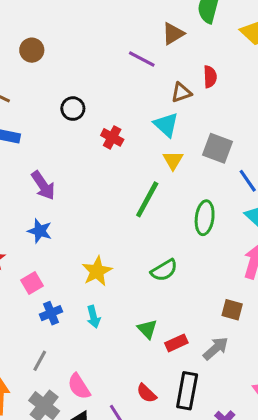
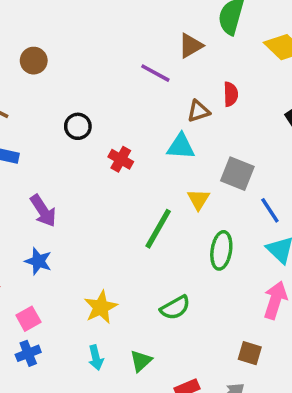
cyan triangle: (166, 125) -> (181, 146), turned -40
yellow triangle: (173, 160) -> (199, 199), moved
blue cross: (51, 313) -> (28, 353), moved
green triangle: (147, 329) -> (141, 361), moved, turned 30

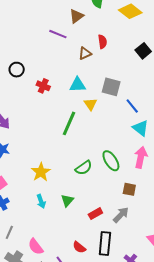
cyan triangle: (181, 146) -> (77, 85), moved
green ellipse: (221, 250) -> (111, 161), moved, turned -35

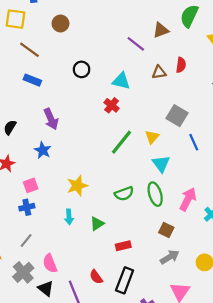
cyan triangle: (77, 85) -> (121, 81), moved
red cross: (43, 86) -> (112, 105), moved
yellow triangle: (90, 104) -> (152, 137), moved
cyan triangle: (140, 128) -> (161, 164), moved
gray arrow: (121, 215) -> (170, 257), moved

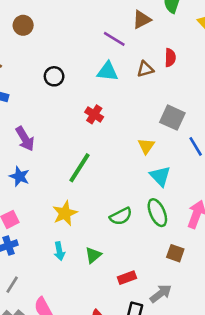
cyan triangle: (121, 81) -> (108, 71), moved
green line: (121, 142) -> (79, 168), moved
gray arrow: (170, 257) -> (161, 293), moved

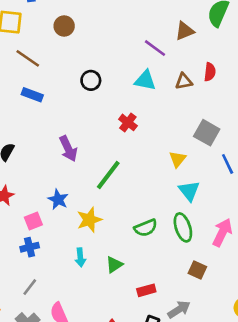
purple arrow: (25, 139) -> (68, 149), moved
blue star: (19, 176) -> (58, 199), moved

